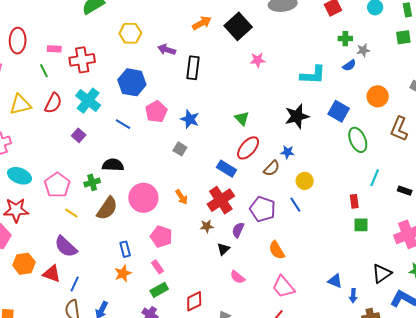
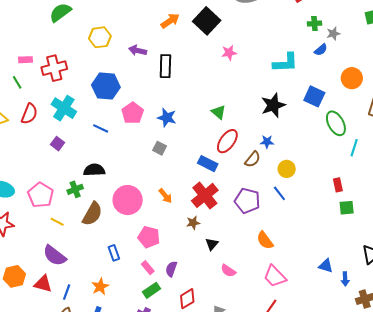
cyan line: (375, 178) -> (354, 148), moved
purple semicircle: (238, 230) -> (171, 269), moved
orange star: (123, 273) -> (100, 287), moved

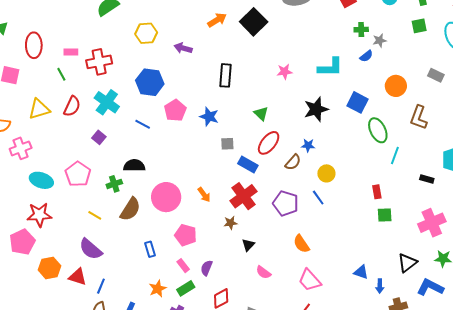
pink star: (229, 53) -> (284, 72), moved
black rectangle: (165, 66) -> (226, 75), moved
gray square: (160, 148) -> (227, 144), moved, turned -32
pink pentagon: (41, 195) -> (78, 174), moved
orange star: (100, 287) -> (158, 289), moved

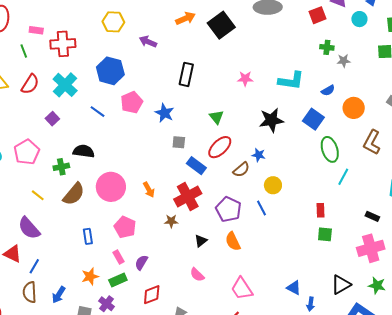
blue semicircle: (366, 56) -> (328, 90), moved
black rectangle: (427, 179) -> (372, 216), moved
orange semicircle: (301, 244) -> (233, 241), moved
black triangle: (248, 245) -> (201, 241), moved

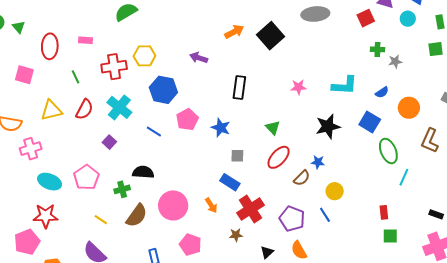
yellow hexagon: (113, 22) -> (144, 56), moved
pink rectangle: (36, 30) -> (85, 40), moved
blue rectangle: (196, 166) -> (230, 182), moved

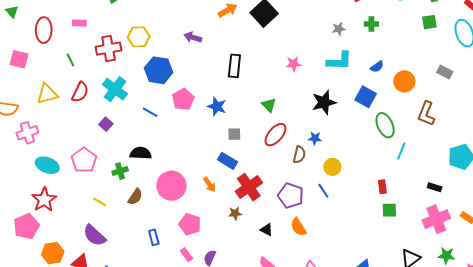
gray star: (395, 61) -> (339, 29), moved
brown semicircle: (302, 178) -> (299, 155), turned -30
red star: (46, 216) -> (44, 200), turned -30
brown semicircle: (137, 216) -> (135, 197), size x0.7
black triangle: (267, 252) -> (267, 230), turned -48

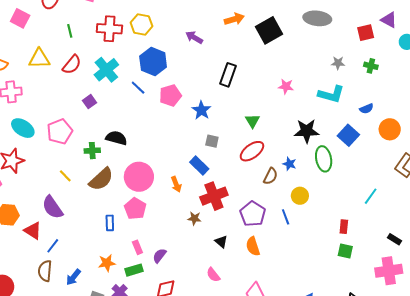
blue line: (150, 112) -> (138, 88), moved
green ellipse: (385, 125) -> (324, 159), moved
brown semicircle: (135, 197) -> (101, 179), size x1.5
pink pentagon: (190, 224) -> (135, 209), moved

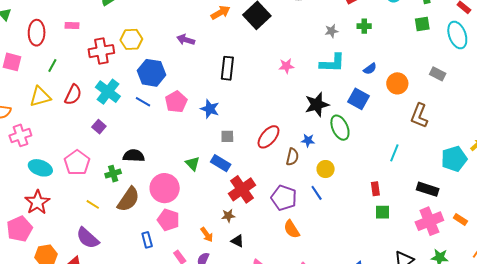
green line: (70, 31) -> (52, 65), moved, turned 56
green triangle: (252, 121) -> (193, 164), moved
orange arrow: (176, 184) -> (207, 235), moved
black rectangle: (395, 239) -> (428, 189), size x1.5
black triangle: (221, 242) -> (237, 241), moved

